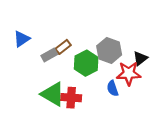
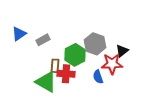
brown rectangle: (63, 47) -> (55, 66), moved, turned -48
gray rectangle: (49, 55) -> (43, 40), moved
red cross: (71, 98) -> (66, 74), moved

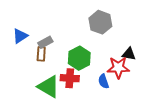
gray hexagon: (95, 44) -> (100, 22), moved
black triangle: (122, 51) -> (129, 54), turned 48
brown rectangle: (55, 66) -> (41, 54), moved

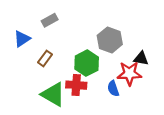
gray hexagon: (100, 22) -> (110, 40), moved
gray rectangle: (45, 42) -> (50, 20), moved
brown rectangle: (41, 54) -> (45, 58), turned 32

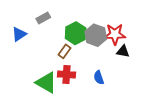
brown rectangle: (45, 58) -> (64, 51), moved
green hexagon: (87, 63) -> (76, 33), moved
red star: (129, 73) -> (115, 34), moved

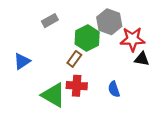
blue triangle: (19, 34) -> (22, 61), moved
gray hexagon: (96, 35) -> (109, 22), moved

